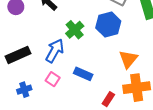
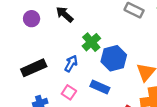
blue hexagon: (108, 24) -> (114, 58), moved
blue arrow: (55, 51) -> (71, 64), size x0.7

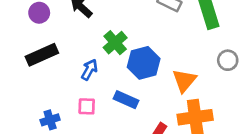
black rectangle: (34, 68) -> (42, 55), moved
pink square: (69, 92) -> (87, 106), turned -32

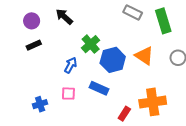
black rectangle: (42, 55) -> (34, 45), moved, size x0.6
orange triangle: (184, 81) -> (144, 56), moved, turned -36

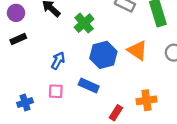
green cross: (91, 44) -> (84, 23), moved
orange cross: (153, 102) -> (147, 100), size x0.7

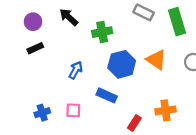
green cross: (84, 23) -> (102, 32), turned 30
pink square: (56, 91) -> (73, 110), moved

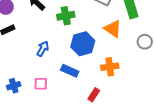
orange triangle: (156, 60) -> (113, 29), moved
orange cross: (165, 110) -> (110, 67), moved

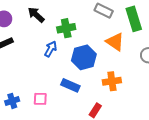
blue arrow: (43, 49) -> (51, 49), moved

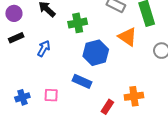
blue arrow: (51, 49) -> (44, 48), moved
orange cross: (112, 81) -> (134, 96), moved

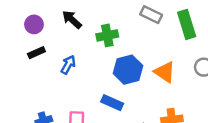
orange triangle: (128, 37) -> (165, 72), moved

